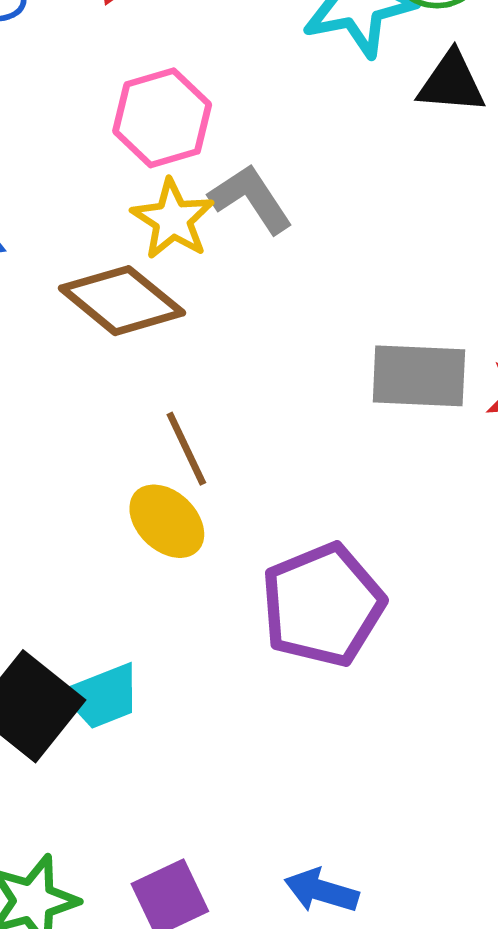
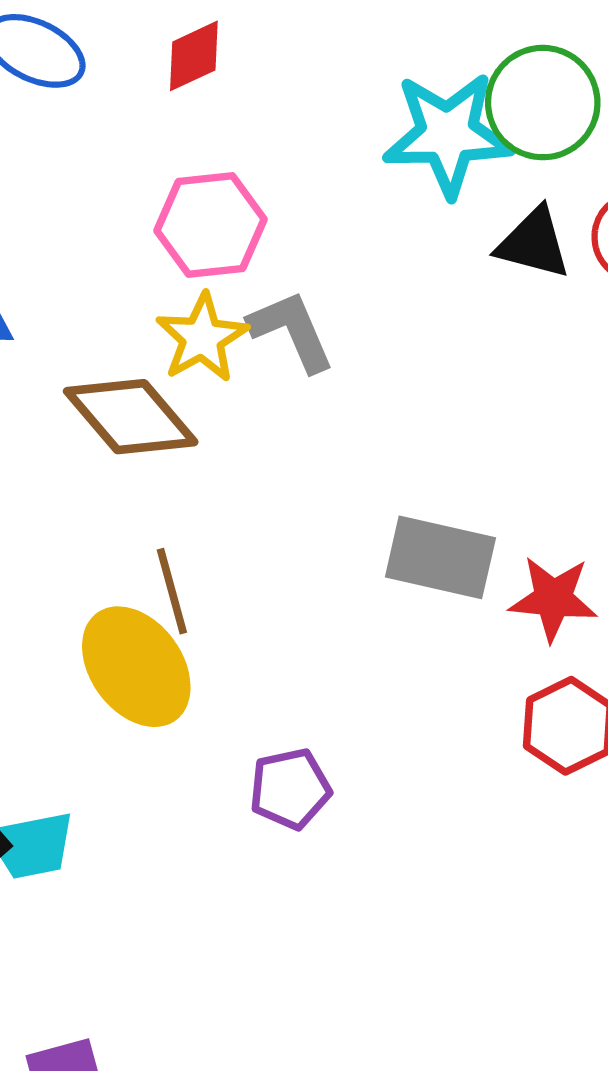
yellow ellipse: (167, 521) -> (136, 667), size x1.4
purple pentagon: (323, 605) -> (290, 789), size x0.6

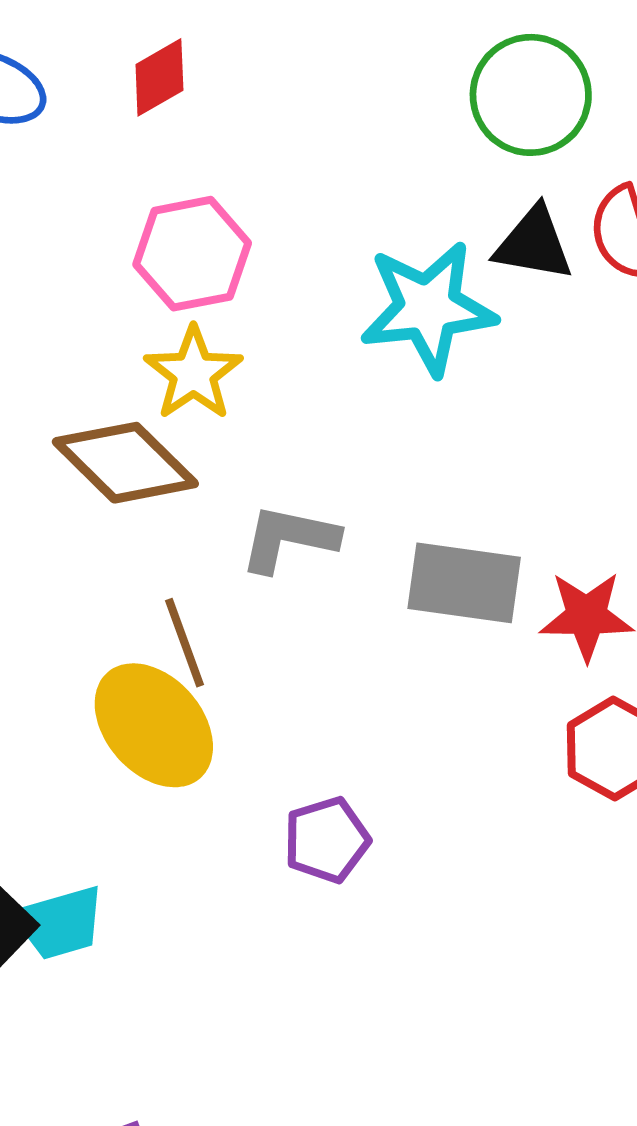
cyan star: (448, 134) -> (428, 308), moved
gray L-shape: (292, 331) -> (289, 539), moved, turned -50

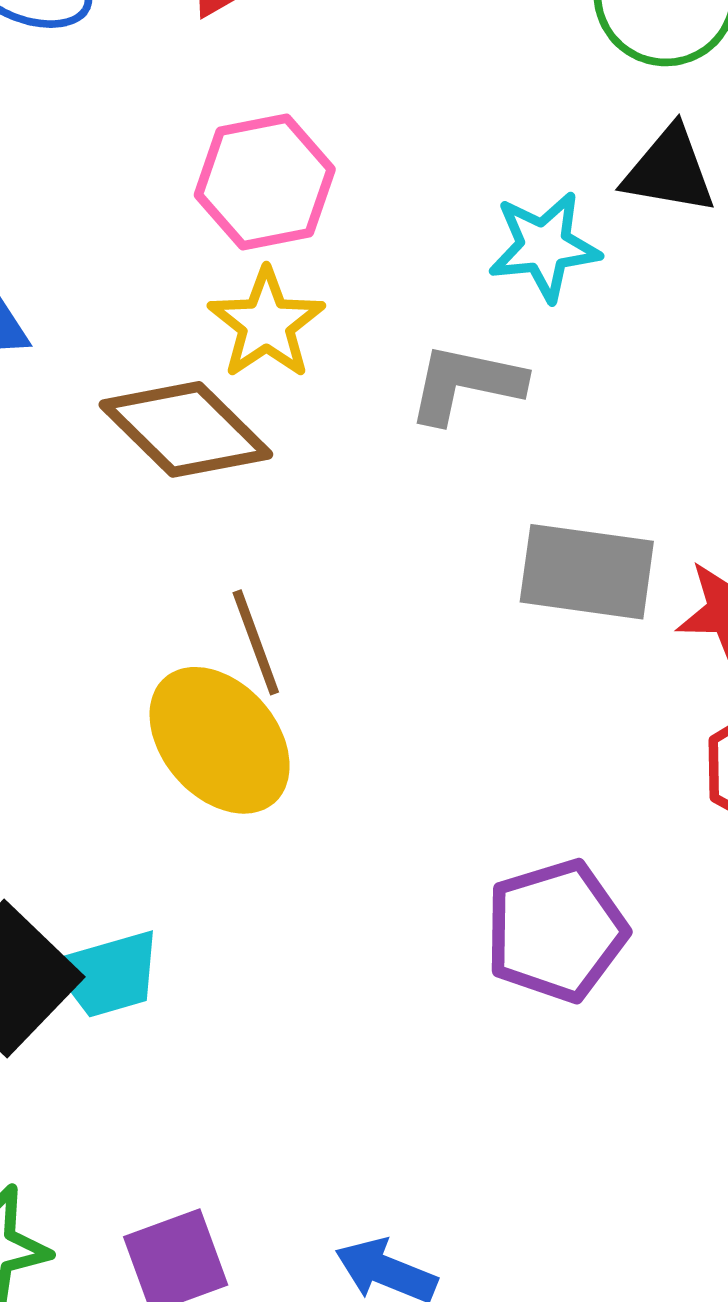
cyan star: (428, 308) -> (544, 246), size x0.7
gray L-shape: (289, 539) -> (466, 384), moved
purple pentagon: (327, 840) -> (556, 931), moved, size x1.4

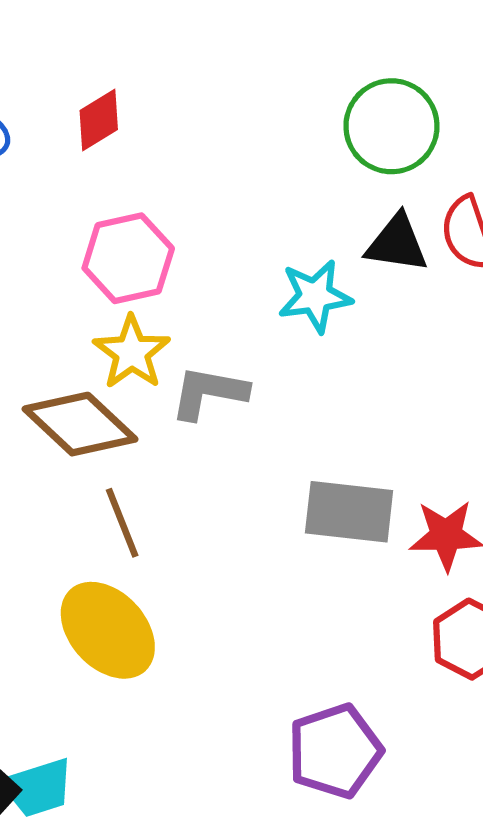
gray L-shape: (466, 384) -> (209, 393), moved
brown line: (256, 642) -> (122, 523), moved

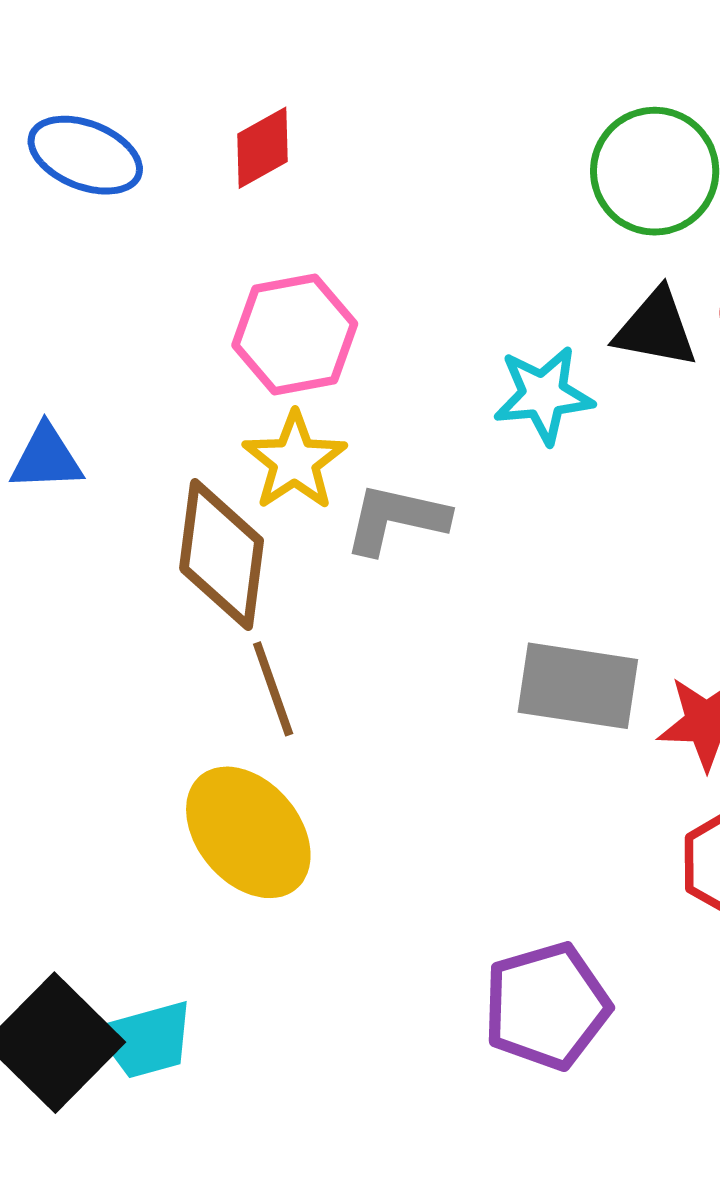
brown diamond: (80, 424) -> (222, 555), turned 52

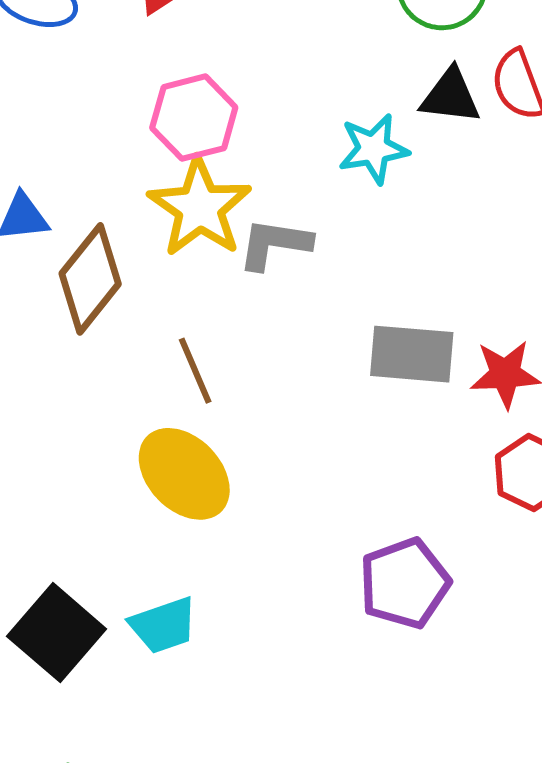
yellow star: (295, 461) -> (200, 207), size x1.4
brown diamond: (222, 555) -> (90, 279), moved, turned 35
cyan trapezoid: (146, 1040) -> (163, 625), moved

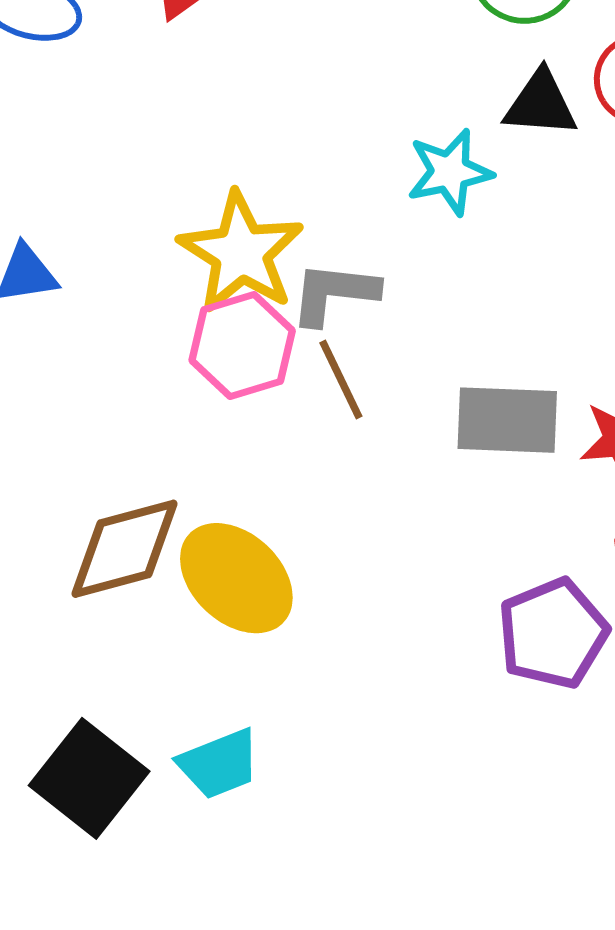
pink hexagon: (194, 118) -> (242, 346), moved
brown diamond: (90, 279) -> (124, 549), moved, turned 39
brown line: (195, 371) -> (341, 379), moved
purple pentagon: (405, 583) -> (553, 633), moved

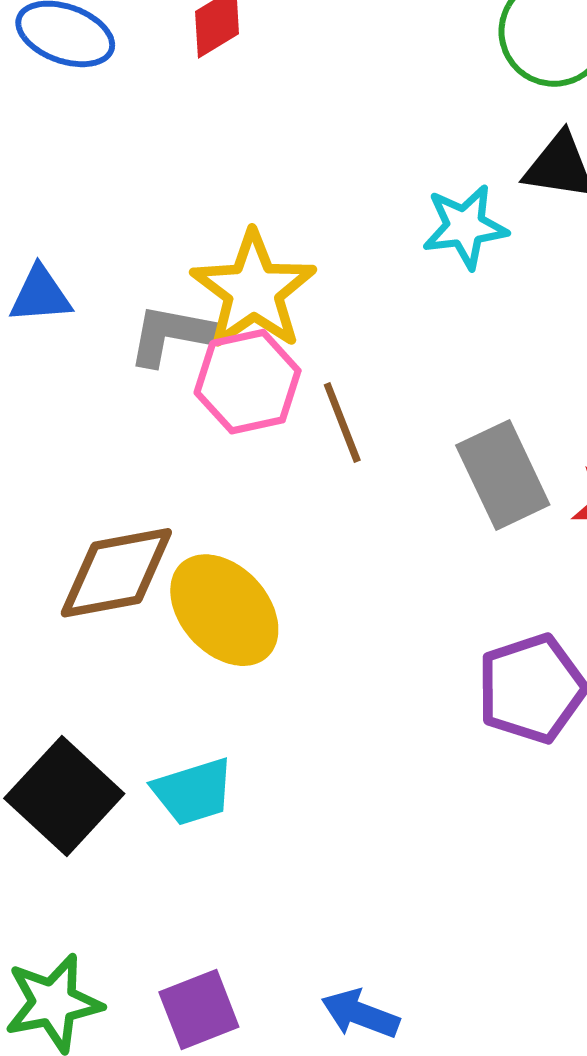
gray L-shape: (334, 293) -> (172, 335), moved
gray rectangle: (507, 420) -> (503, 475), turned 58

